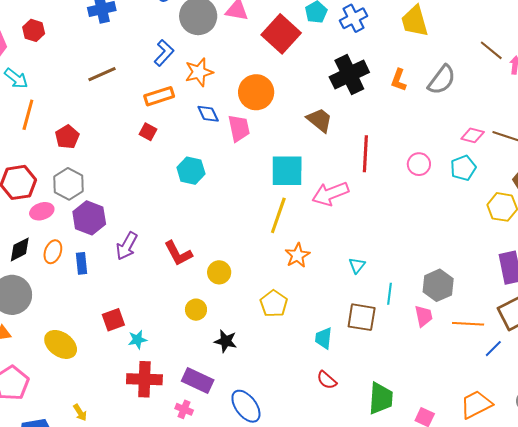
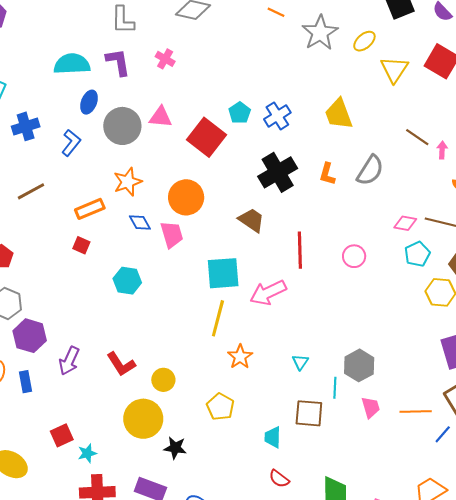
blue L-shape: (164, 53) -> (71, 143), moved
cyan pentagon: (463, 168) -> (417, 254), moved
gray hexagon: (438, 285) -> (359, 365), moved
yellow circle: (196, 310) -> (143, 419), size x1.8

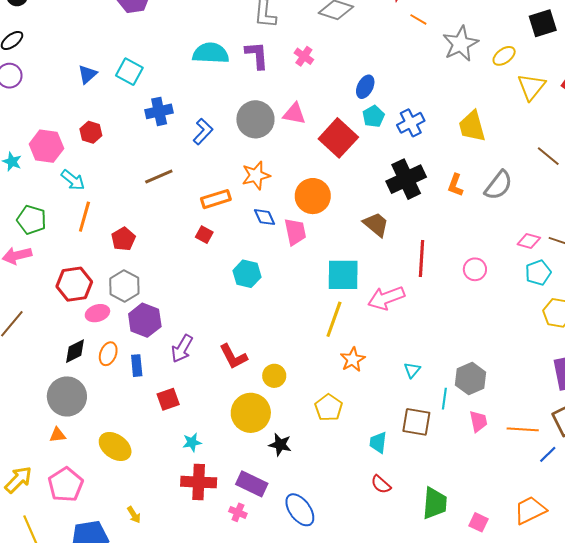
blue ellipse: (89, 102) -> (365, 87), moved
red square: (62, 435) -> (168, 399), moved

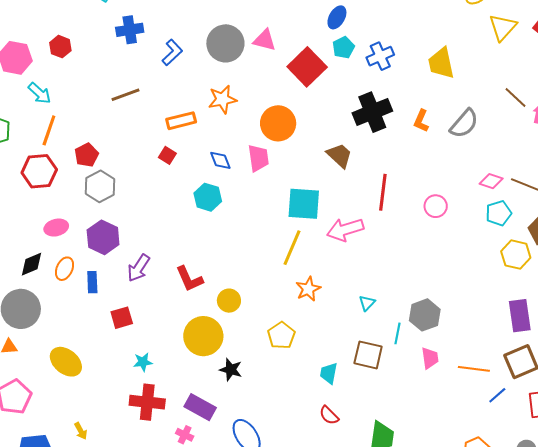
blue diamond: (265, 217) -> (220, 160), moved
red hexagon: (74, 284) -> (39, 171), moved
gray hexagon: (124, 286) -> (100, 186), moved

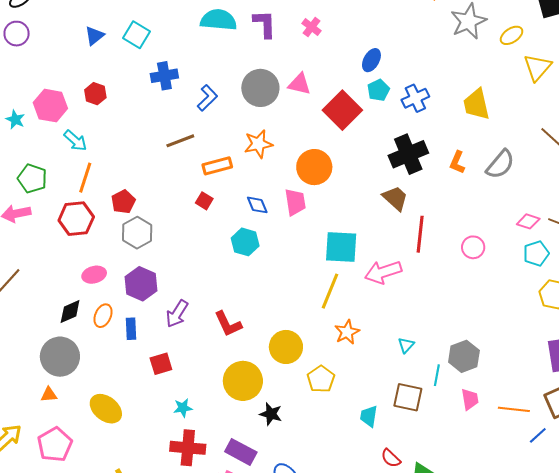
brown line: (126, 95) -> (180, 141), moved
brown trapezoid: (340, 155) -> (395, 198), moved
yellow circle: (229, 301) -> (286, 347), moved, size x1.4
red semicircle: (329, 415) -> (391, 458), moved

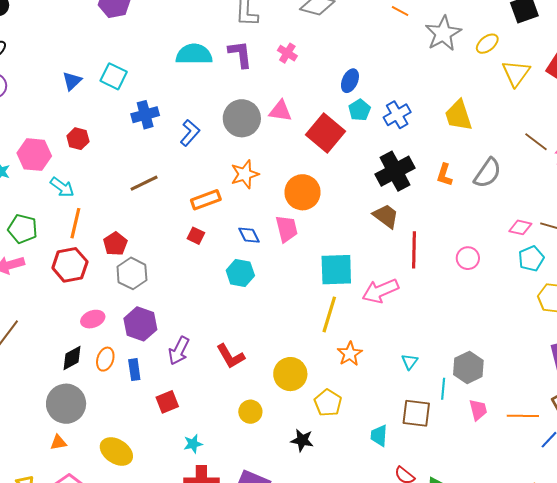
brown line: (180, 141) -> (144, 183), moved
yellow circle: (243, 381) -> (250, 412), size x0.6
black star: (271, 414) -> (302, 440), moved

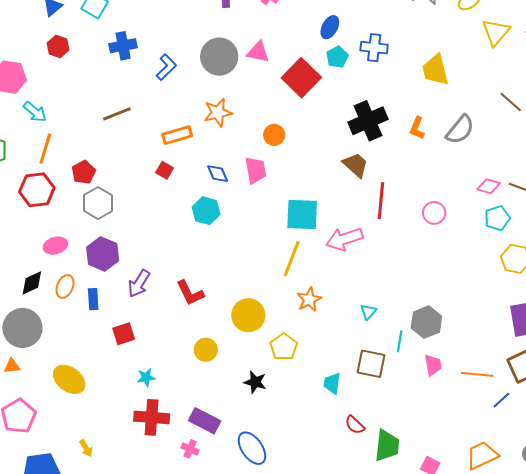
blue cross: (397, 115) -> (374, 48), moved, turned 32
red hexagon: (78, 139) -> (58, 47), moved
orange circle: (303, 192) -> (274, 135), size x0.6

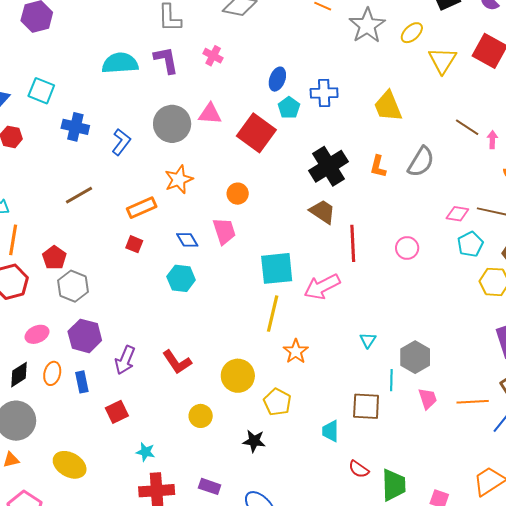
blue cross: (123, 46) -> (75, 127), turned 32
cyan triangle: (368, 312) -> (368, 340), moved
cyan star: (146, 377) -> (145, 452), turned 30
purple rectangle: (205, 421) -> (210, 486), size x0.7

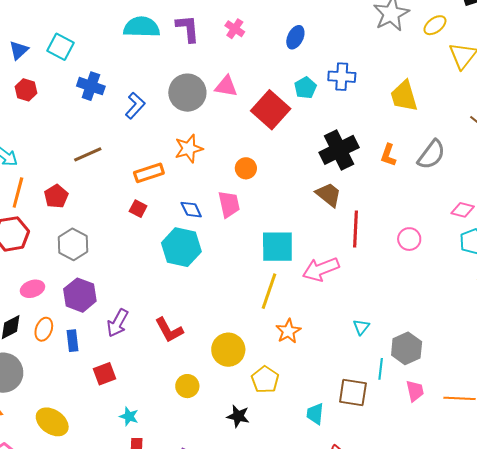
blue ellipse: (277, 79) -> (295, 37), moved
red pentagon: (54, 258) -> (56, 196), moved
cyan hexagon: (181, 278) -> (181, 247), size x1.4

